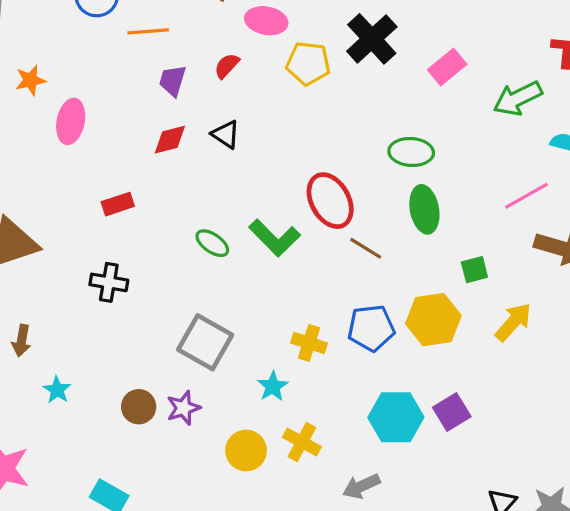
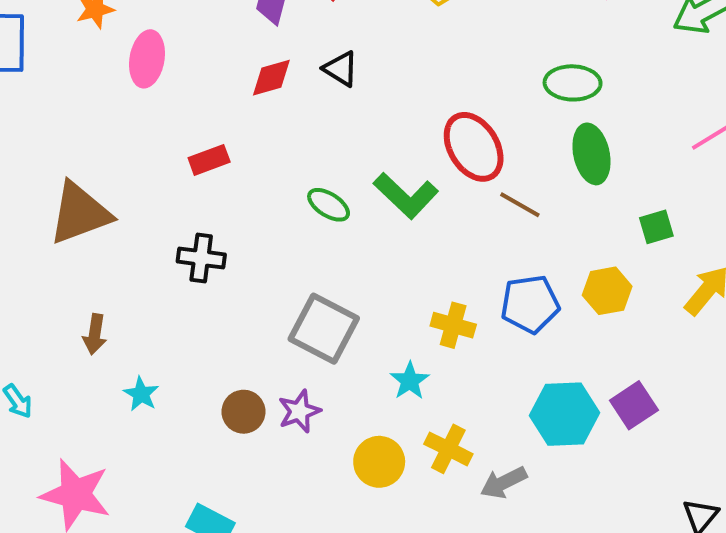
yellow hexagon: (433, 320) -> (607, 291), size x0.7
gray arrow: (361, 486) -> (504, 482), moved

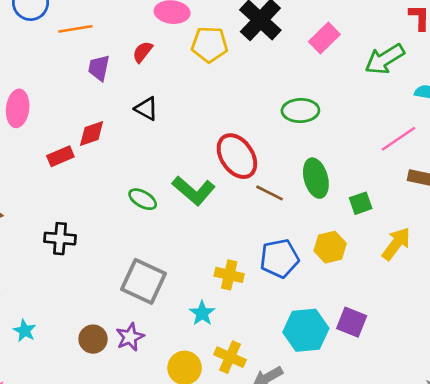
red diamond: (271, 78) -> (92, 134), moved
green ellipse: (591, 154) -> (316, 178), moved
red rectangle: (209, 160) -> (60, 156), moved
purple square: (634, 405) -> (352, 322), turned -32

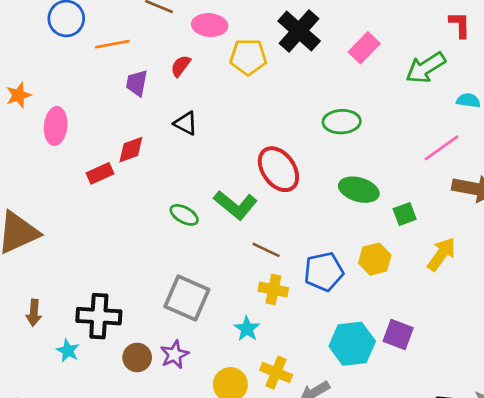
green ellipse: (316, 178) -> (359, 190), turned -57
brown line: (269, 193) -> (266, 250), moved
black cross: (60, 239) -> (99, 316), moved, size x1.4

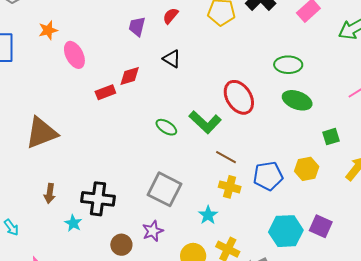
pink ellipse: (56, 126) -> (74, 55), turned -36
green ellipse: (359, 190) -> (297, 100), moved
brown circle: (137, 357) -> (121, 245), moved

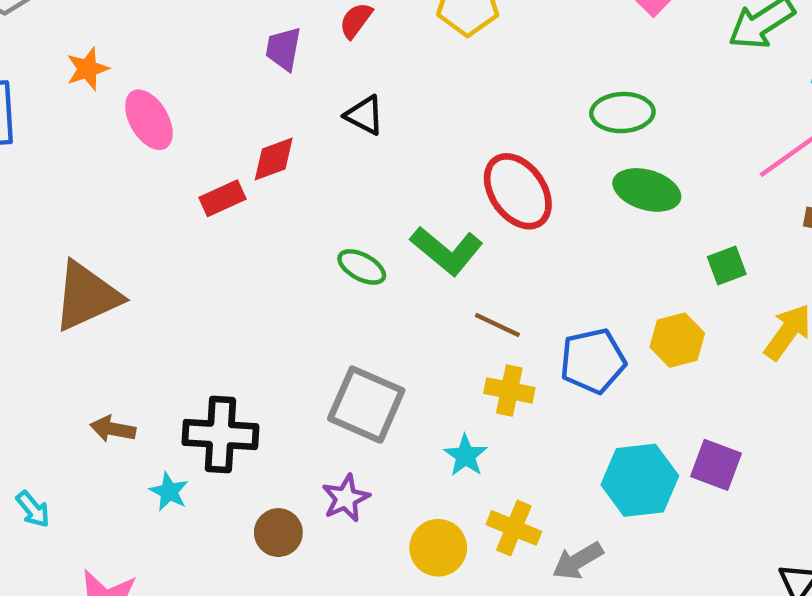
brown arrow: (50, 193) -> (113, 429), turned 96

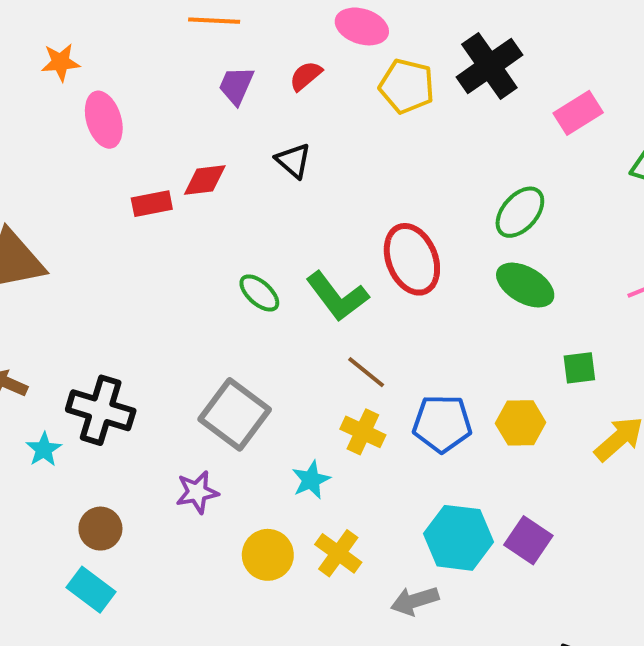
green ellipse: (622, 113) -> (520, 212), turned -60
brown circle: (278, 533) -> (100, 529), moved
gray arrow: (578, 561) -> (415, 601), moved

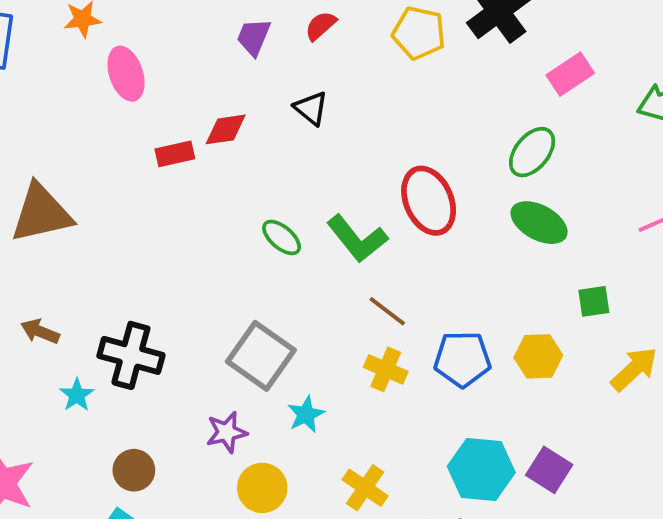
pink rectangle: (578, 113) -> (570, 74), moved
cyan star: (311, 480) -> (306, 414), moved
yellow circle: (268, 555) -> (262, 488), moved

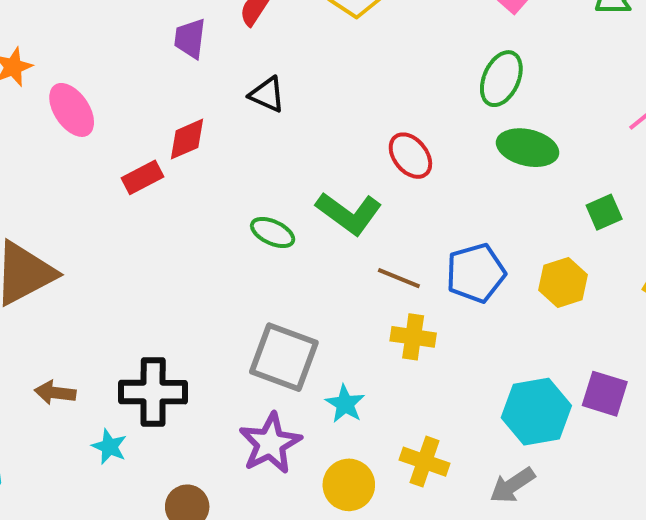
red ellipse: (429, 201) -> (410, 156), size x0.7
blue pentagon: (462, 359) -> (476, 273), moved
purple star: (227, 432) -> (270, 443), size x1.4
yellow circle: (262, 488) -> (349, 485), moved

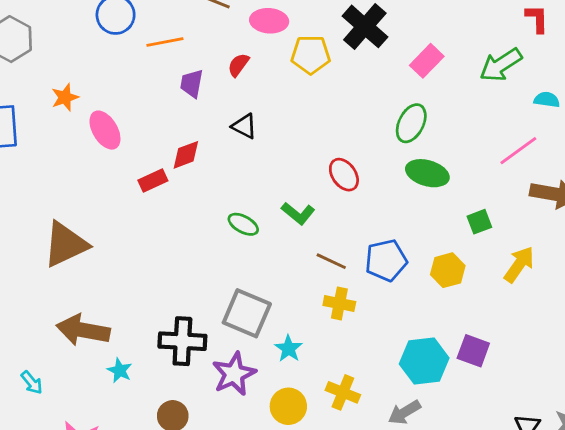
green L-shape: (349, 213) -> (298, 213), size x0.7
black cross: (153, 392) -> (182, 341), moved
brown arrow: (55, 393) -> (83, 330), size x1.8

